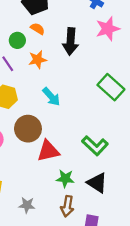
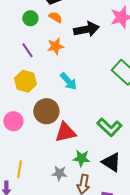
green circle: (17, 40) -> (30, 18), moved
black arrow: (71, 41) -> (86, 29), turned -105
gray star: (27, 205) -> (59, 173), moved

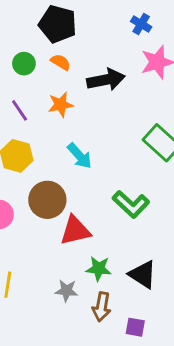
green L-shape: (109, 127) -> (131, 204), moved

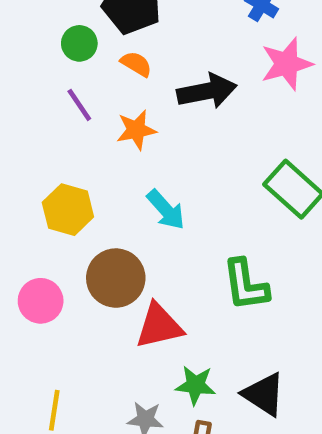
green circle: (24, 64) -> (79, 43), moved
purple line: (20, 110) -> (79, 105), moved
green L-shape: (131, 204) -> (246, 285), turned 39

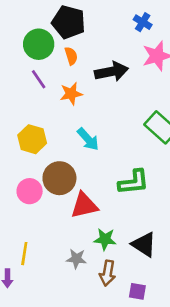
green circle: (79, 43) -> (39, 44), size x1.5
orange semicircle: (136, 64) -> (71, 56), turned 42
green L-shape: (246, 285) -> (134, 182), turned -88
pink circle: (41, 301) -> (30, 191), moved

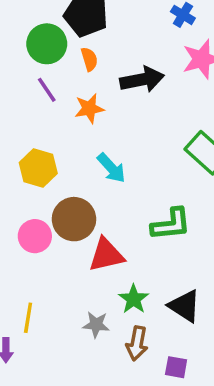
green star: (105, 239) -> (134, 299), turned 30

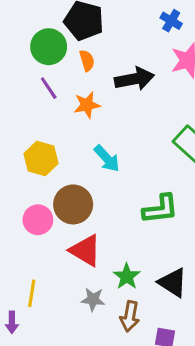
red triangle: (106, 255) -> (85, 250), moved, turned 44

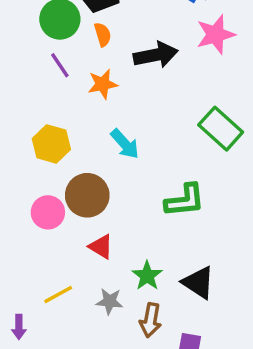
red triangle: (85, 250) -> (101, 247), size x0.7
yellow line: (32, 293) -> (58, 294), moved, turned 52

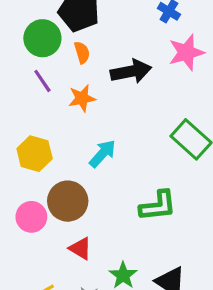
cyan arrow: (125, 144) -> (103, 154), turned -96

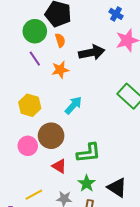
green L-shape: (158, 206) -> (89, 153), moved

